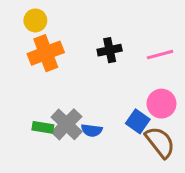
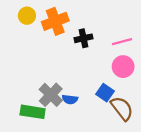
orange cross: (46, 53) -> (55, 21), moved
pink circle: (162, 104) -> (123, 67), moved
green rectangle: (43, 127) -> (33, 112), moved, size x1.5

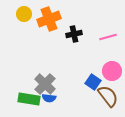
pink circle: (123, 67) -> (112, 71), moved
blue semicircle: (70, 99) -> (49, 98), moved

